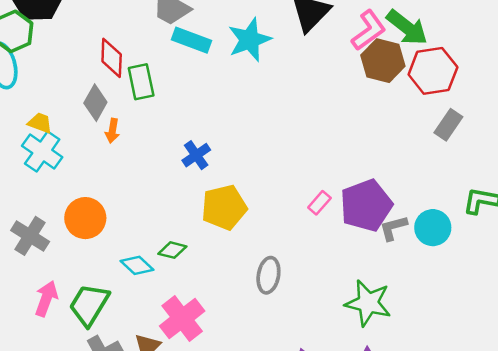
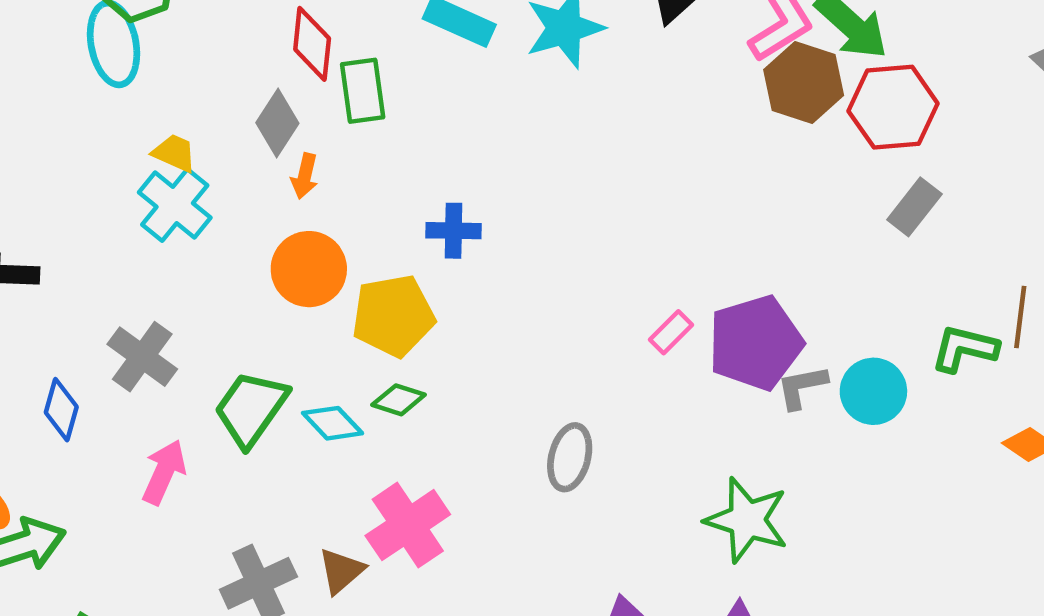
blue cross: (196, 155) -> (453, 231), turned 32
yellow pentagon: (224, 207) -> (393, 316), moved
orange circle: (85, 218) -> (309, 269), moved
green trapezoid: (89, 305) -> (251, 408), moved

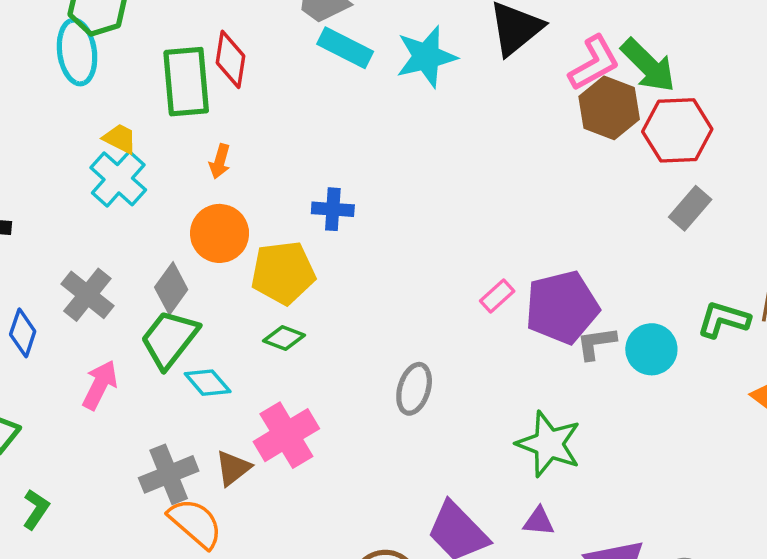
green rectangle: (363, 91) -> (186, 82), moved, size x1.4
gray diamond: (277, 123) -> (171, 288), moved
cyan diamond: (333, 423) -> (208, 383), moved

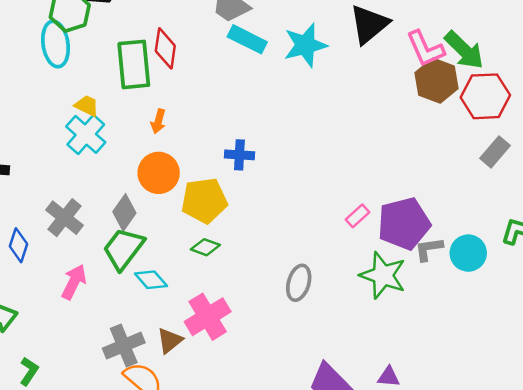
pink L-shape: (594, 63) -> (425, 49), turned 96
green star: (549, 444) -> (383, 275), moved

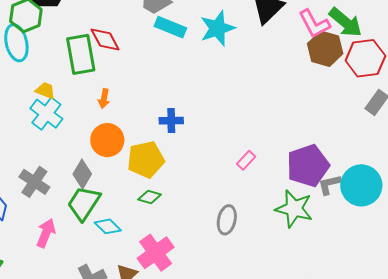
red diamond: (165, 48) -> (105, 39), turned -32
pink rectangle: (358, 216) -> (246, 160), moved
cyan circle: (468, 253) -> (361, 185), size x1.4

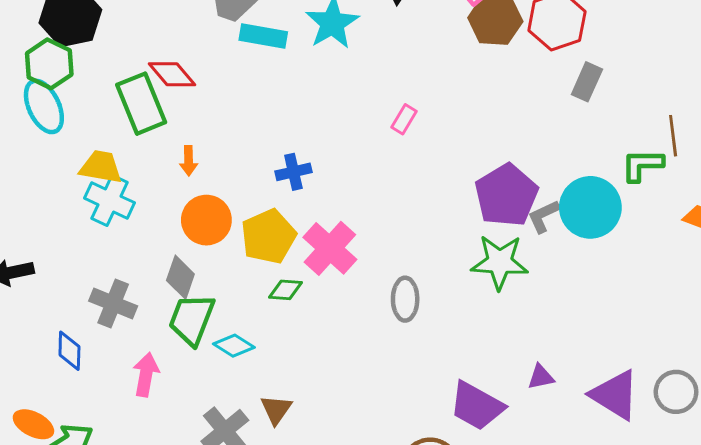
yellow trapezoid: (45, 90) -> (101, 167), size x1.4
pink rectangle: (246, 160) -> (404, 119), moved
pink cross: (156, 253) -> (330, 248), moved

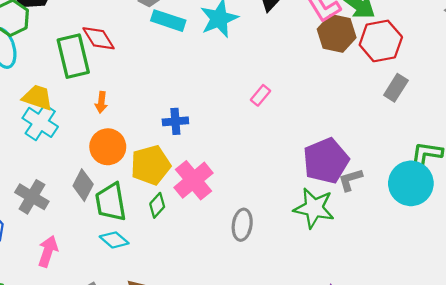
cyan circle: (590, 207) -> (411, 183), moved
green diamond: (285, 290) -> (157, 205), turned -60
green trapezoid: (192, 319) -> (111, 202), moved, turned -39

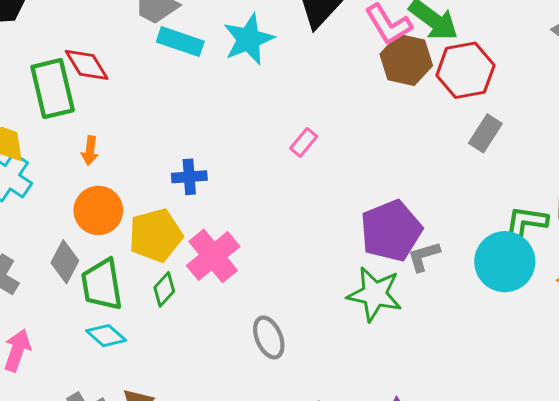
gray ellipse: (242, 225) -> (269, 337), moved, turned -32

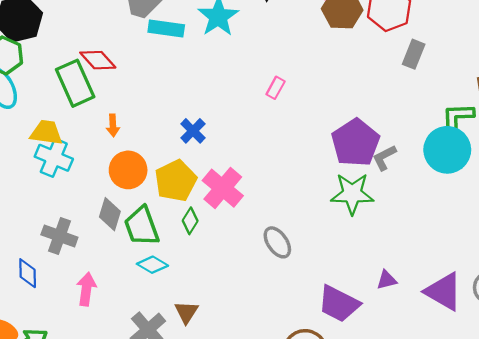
blue cross: (189, 177) -> (193, 131), turned -30

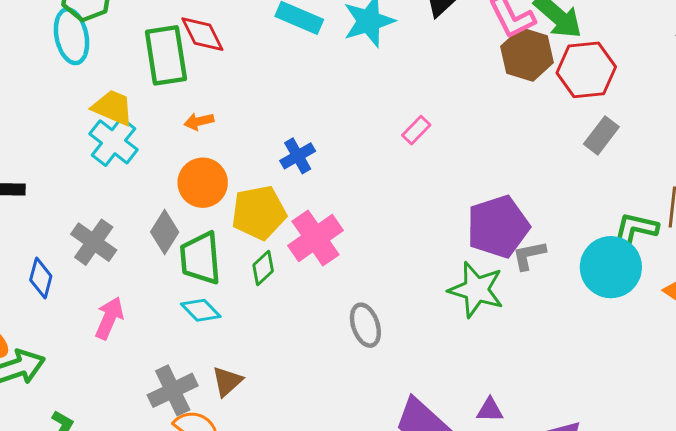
orange arrow: (113, 125) -> (199, 121), turned 65

